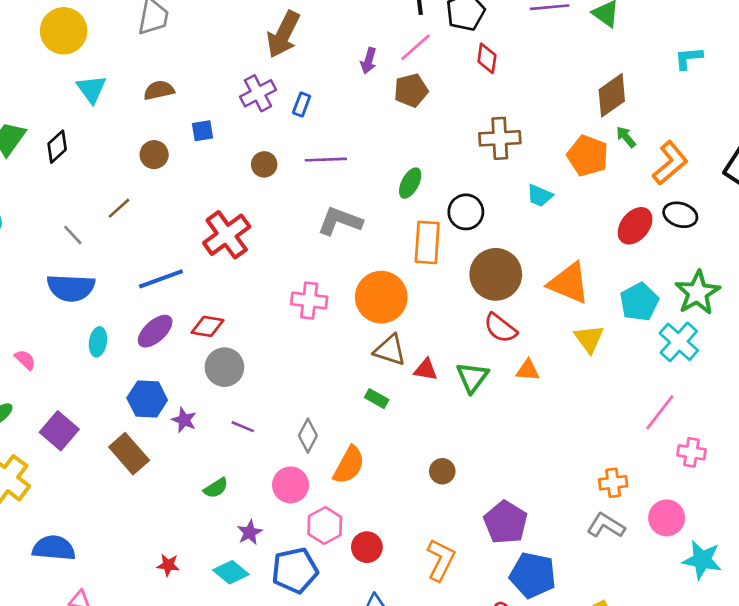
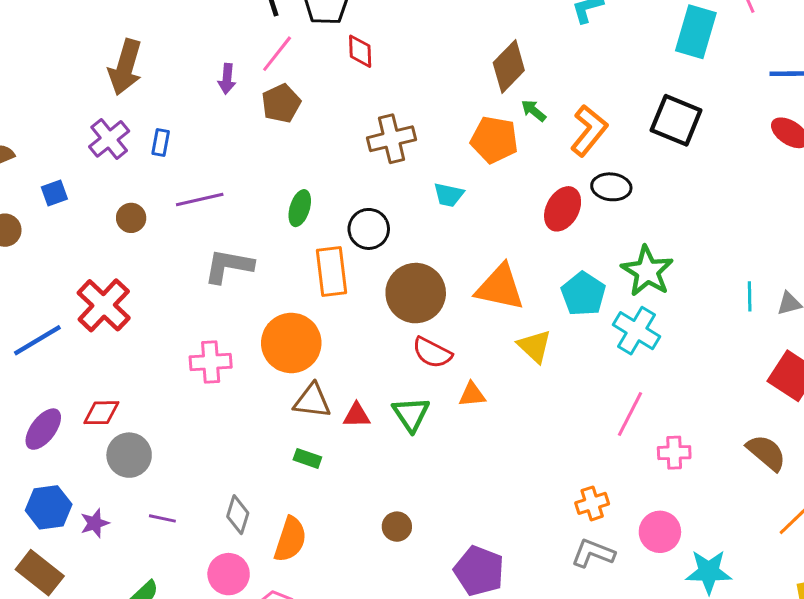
blue line: (161, 279) -> (37, 340), moved
purple star: (184, 420) -> (95, 523), turned -30

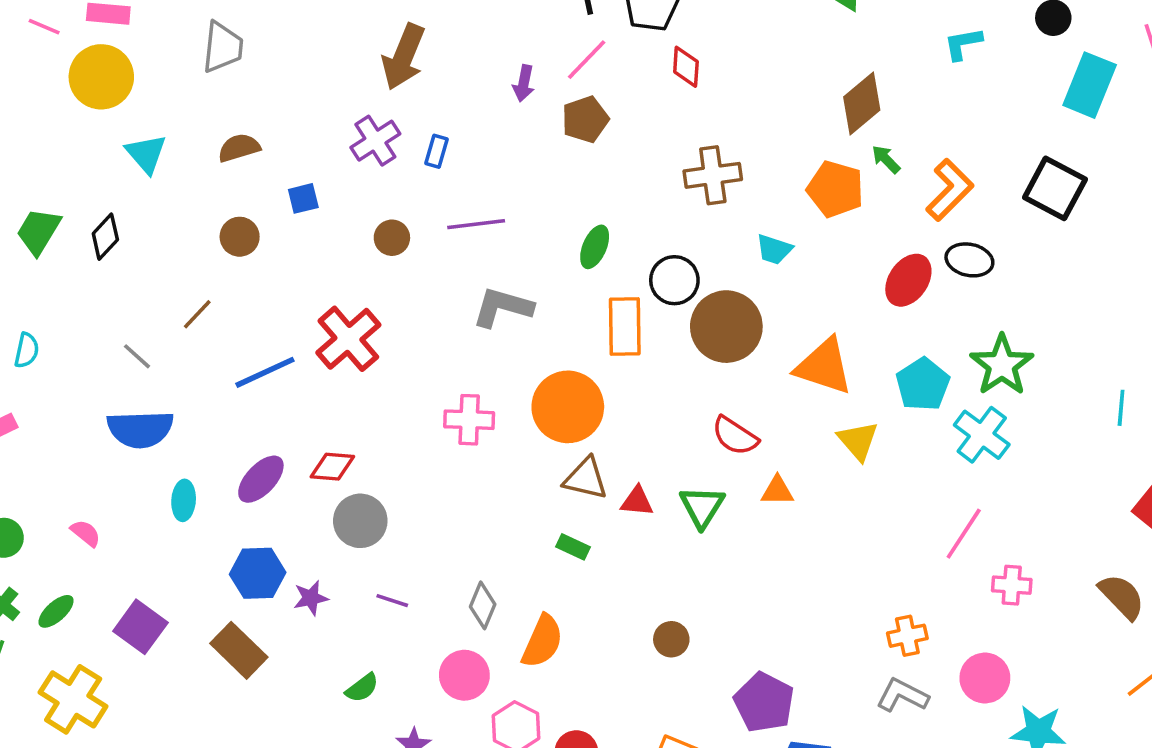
brown circle: (416, 293) -> (726, 327), moved

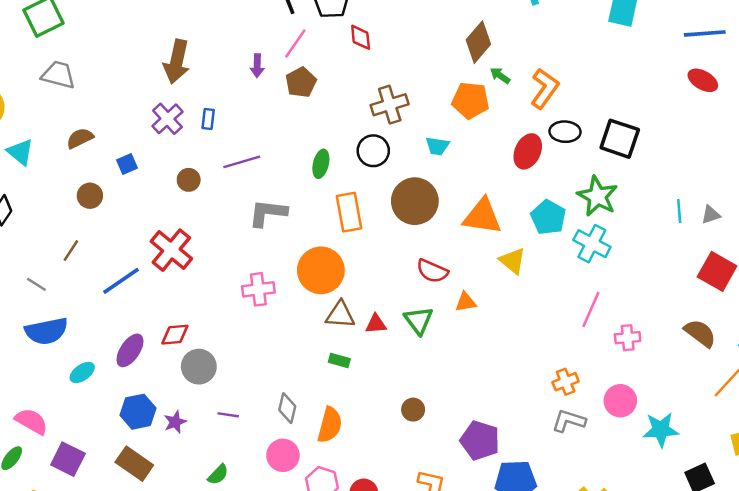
gray trapezoid: (223, 47) -> (58, 75), turned -72
black square: (1055, 188) -> (620, 139), moved
black circle: (674, 280) -> (373, 151), moved
cyan ellipse: (184, 500) -> (82, 373), turned 60
pink semicircle: (86, 533) -> (31, 421), moved, size x1.6

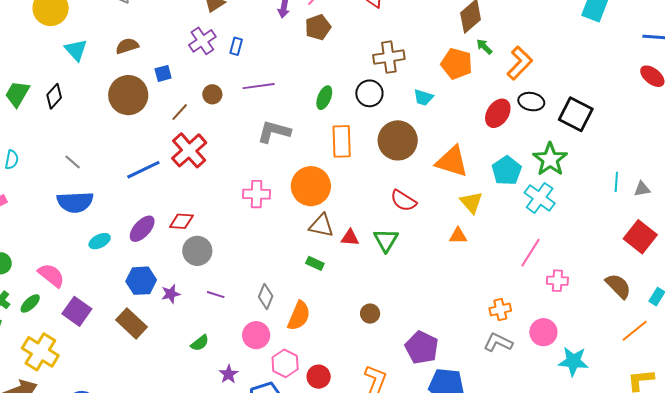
brown circle: (90, 196) -> (128, 95), size x1.8
brown line: (71, 251) -> (180, 112), moved
orange triangle: (466, 302) -> (458, 236), moved

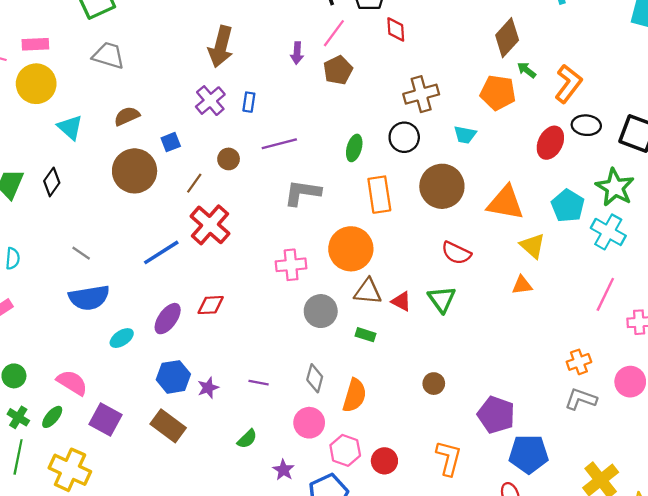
red triangle: (350, 238) -> (401, 301), turned 30
gray circle: (197, 251) -> (321, 311), moved

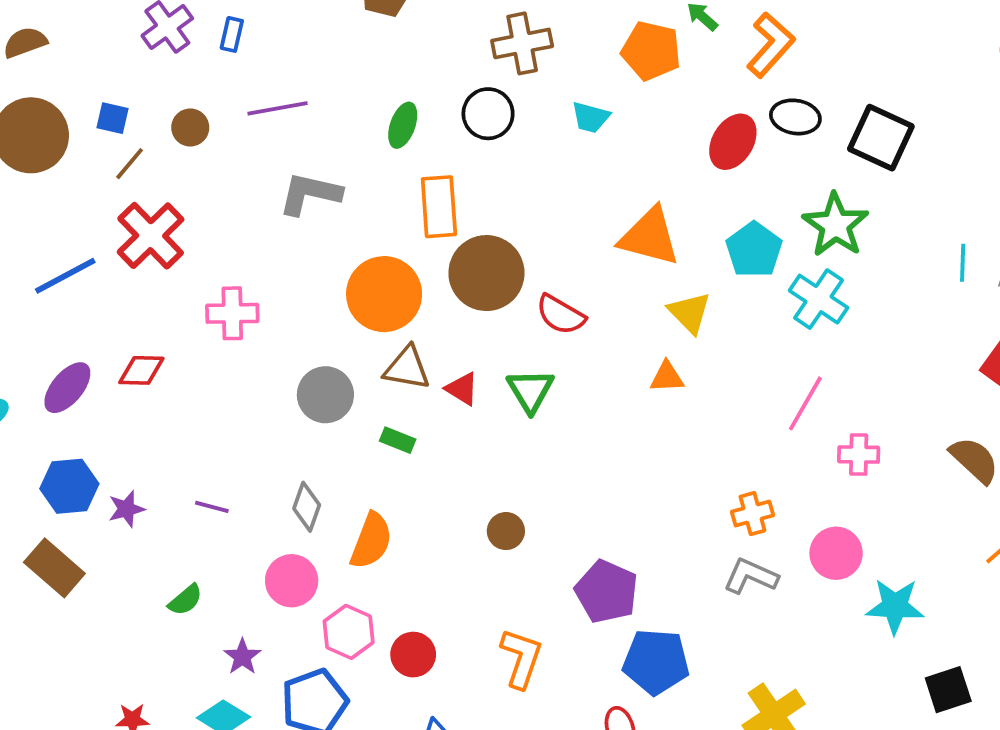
blue square: (171, 142) -> (112, 118), moved, turned 30
brown circle: (442, 186) -> (486, 273), moved
pink cross: (291, 265) -> (232, 313), moved

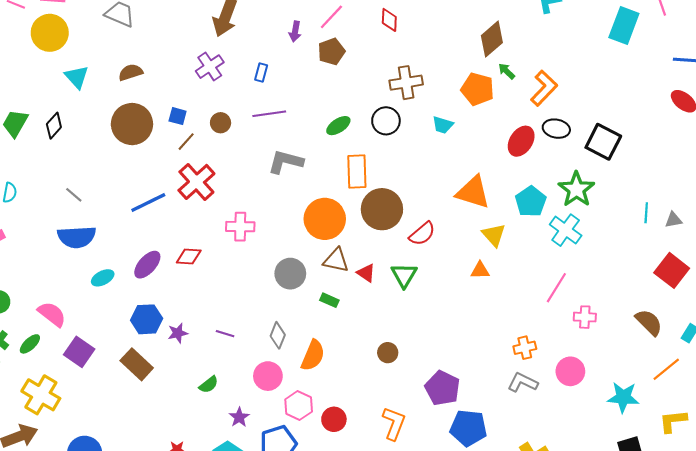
blue rectangle: (232, 34) -> (261, 72), moved
green ellipse: (403, 125) -> (338, 126), turned 35
red semicircle: (561, 315) -> (422, 234), turned -72
cyan star: (895, 606) -> (623, 397), moved

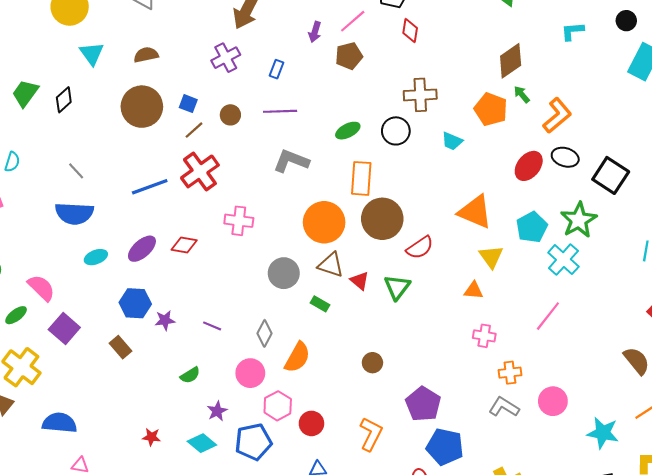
pink cross: (585, 317) -> (484, 336), moved
brown rectangle: (137, 364) -> (120, 347), size x0.7

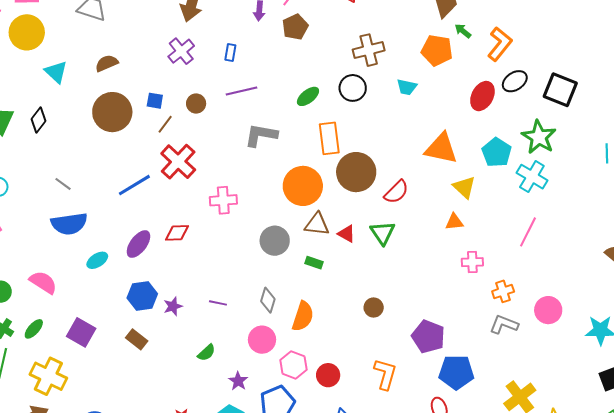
black ellipse: (565, 157) -> (515, 81), turned -40
pink semicircle: (41, 288) -> (43, 282), moved

